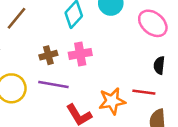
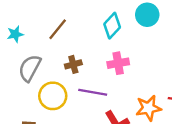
brown cross: (48, 55) -> (73, 64), moved

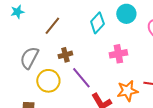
cyan star: (15, 34) -> (17, 12), moved
pink cross: (118, 63) -> (118, 54), moved
purple line: (93, 92) -> (81, 78), turned 40

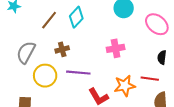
cyan diamond: (97, 23) -> (76, 17), moved
purple line: (81, 78) -> (78, 73), turned -45

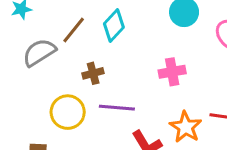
gray semicircle: (26, 52) -> (39, 52), moved, turned 30
orange star: (125, 86) -> (186, 127), turned -30

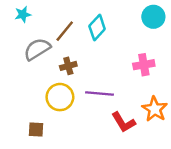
brown cross: (93, 73) -> (68, 66), moved

